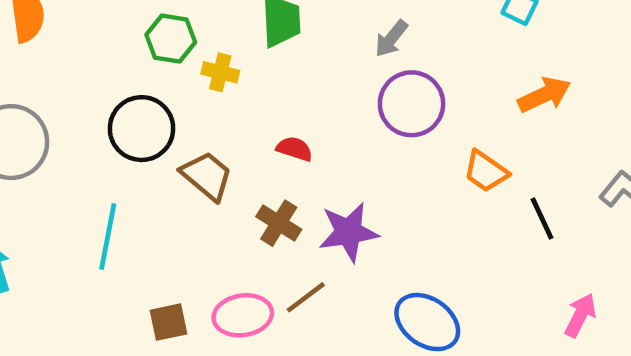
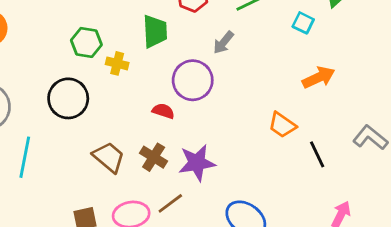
purple circle: (412, 104) -> (193, 80), moved
brown trapezoid: (207, 176) -> (109, 157), moved
cyan line: (108, 237) -> (25, 157), moved

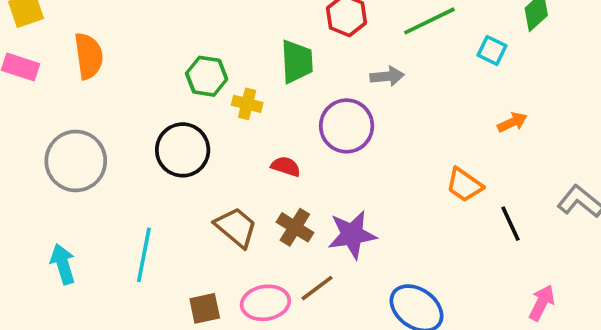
gray arrow: (223, 42) -> (387, 76), turned -135
orange arrow: (319, 77) -> (512, 122), size x0.7
red semicircle: (163, 111) -> (286, 166), moved
cyan line: (25, 157) -> (144, 255), moved

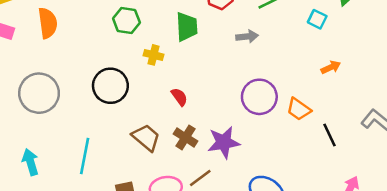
green hexagon: (207, 76) -> (126, 21), moved
purple circle: (347, 126) -> (259, 97), moved
red semicircle: (286, 166) -> (179, 97), turned 36

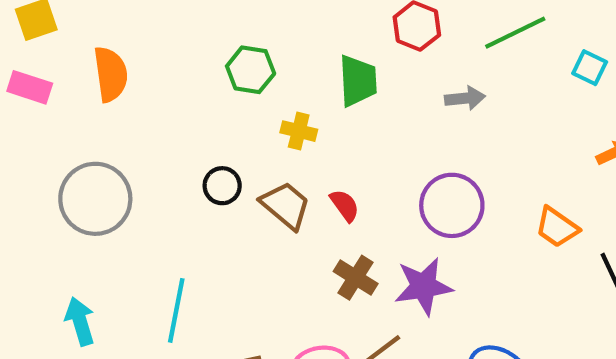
black circle: (110, 86) -> (222, 186), size x0.6
purple circle: (259, 97) -> (452, 205), moved
brown trapezoid: (146, 137) -> (286, 205), moved

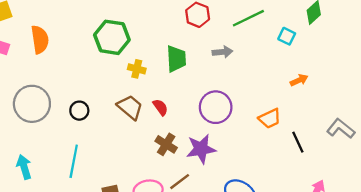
green hexagon: (251, 70) -> (112, 37), size x1.4
green trapezoid: (358, 81) -> (176, 59), moved
black circle: (222, 186) -> (79, 111), moved
orange trapezoid: (557, 227) -> (270, 118), turned -60

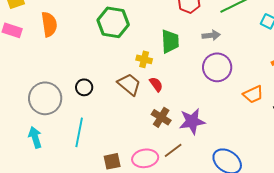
yellow cross: (137, 69) -> (144, 59), moved
gray circle: (32, 104) -> (45, 98), moved
purple circle: (216, 107) -> (217, 67), moved

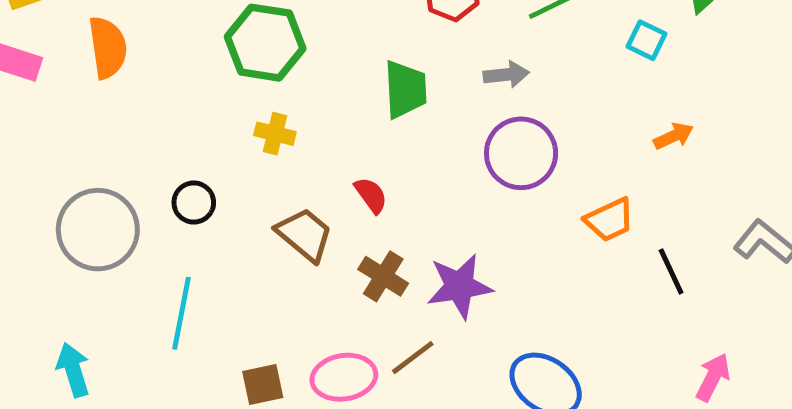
yellow cross: (144, 59) -> (275, 134), moved
brown trapezoid: (129, 84) -> (305, 235), moved
cyan arrow: (35, 137) -> (73, 370), moved

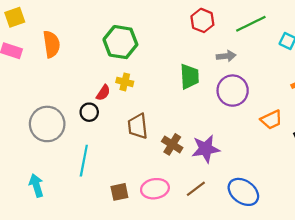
green trapezoid: (405, 89) -> (189, 77), moved
red semicircle: (371, 195) -> (103, 93), moved, turned 70
brown trapezoid: (305, 235) -> (138, 126), turned -136
brown line: (413, 358) -> (196, 189), moved

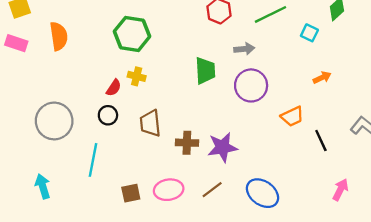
black circle: (89, 112) -> (108, 115), moved
brown cross: (172, 144) -> (187, 143), turned -30

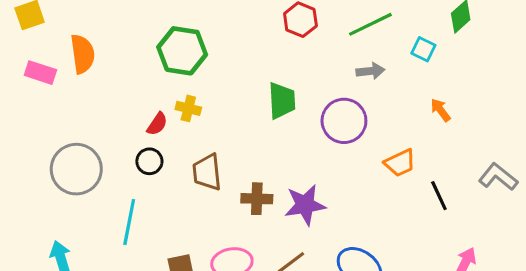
pink rectangle: (16, 43) -> (40, 73), moved
gray arrow: (244, 49) -> (370, 71), moved
orange arrow: (322, 77) -> (440, 110), turned -102

